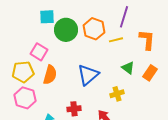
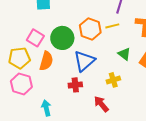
orange hexagon: (94, 29) -> (90, 29), moved
green circle: (66, 30) -> (62, 38), moved
red cross: (74, 109) -> (75, 85), moved

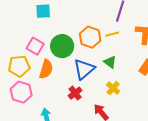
green triangle: (124, 54) -> (110, 62), moved
yellow cross: (113, 80) -> (113, 88), turned -32
red cross: (75, 85) -> (75, 93), turned -32

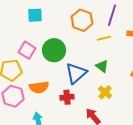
orange hexagon: (90, 37) -> (82, 20), moved
orange semicircle: (46, 69) -> (39, 87), moved, turned 66
red cross: (75, 93) -> (67, 97), turned 32

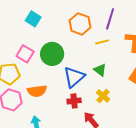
cyan square: (35, 15) -> (33, 19), turned 35
red cross: (67, 97) -> (74, 101), moved

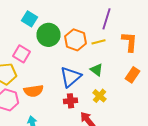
orange hexagon: (80, 24) -> (76, 40), moved
green circle: (52, 54) -> (48, 35), moved

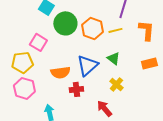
orange rectangle: (132, 75) -> (149, 63), turned 42
orange semicircle: (34, 91) -> (60, 72), moved
red cross: (70, 101) -> (76, 89), moved

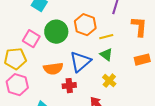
green circle: (65, 23) -> (56, 32), moved
yellow line: (115, 30) -> (106, 37), moved

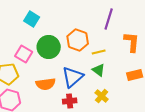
red cross: (69, 86) -> (70, 101), moved

